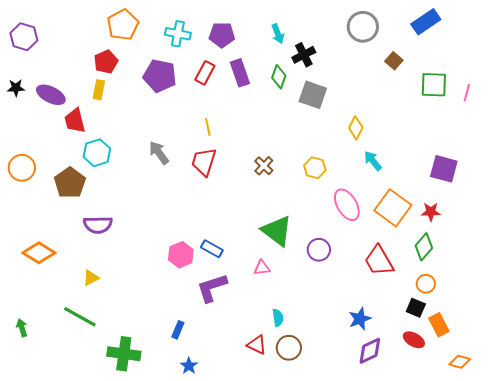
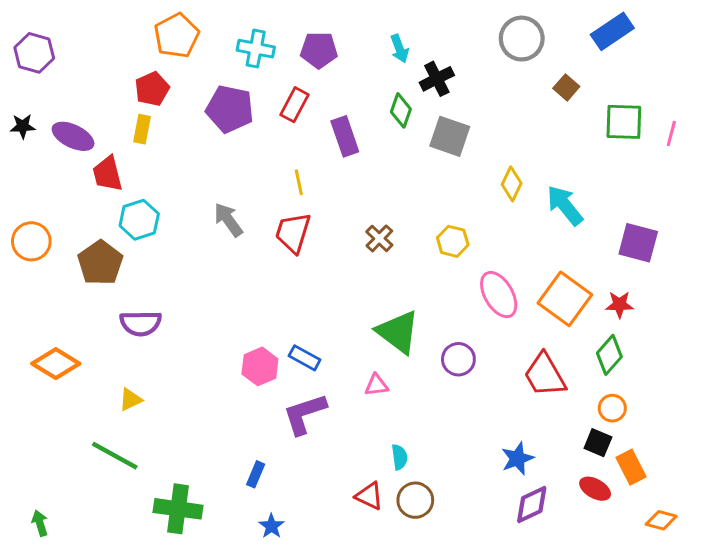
purple rectangle: (240, 73) -> (345, 136), moved
cyan arrow: (373, 161) -> (565, 205), moved, size x1.4
green arrow: (22, 328) -> (40, 523), moved

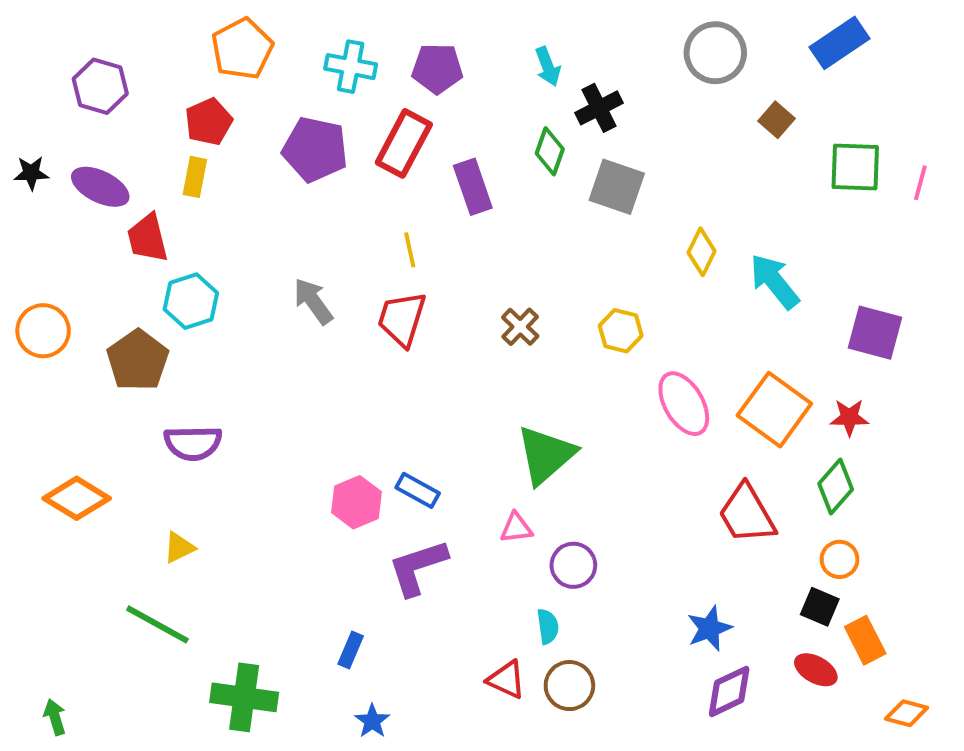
purple hexagon: (34, 53) -> (100, 86), moved
red rectangle: (294, 105) -> (404, 143), size x1.4
green triangle: (398, 332) -> (546, 455), turned 42
purple circle: (458, 359) -> (573, 565), moved

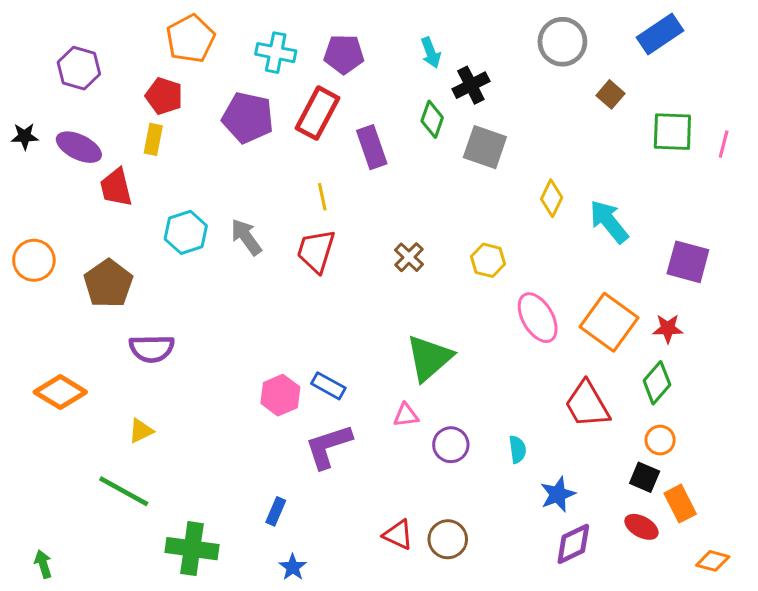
red pentagon: (209, 122) -> (164, 96), turned -30
cyan hexagon: (191, 301) -> (186, 232), moved
cyan semicircle: (548, 626) -> (517, 449), moved

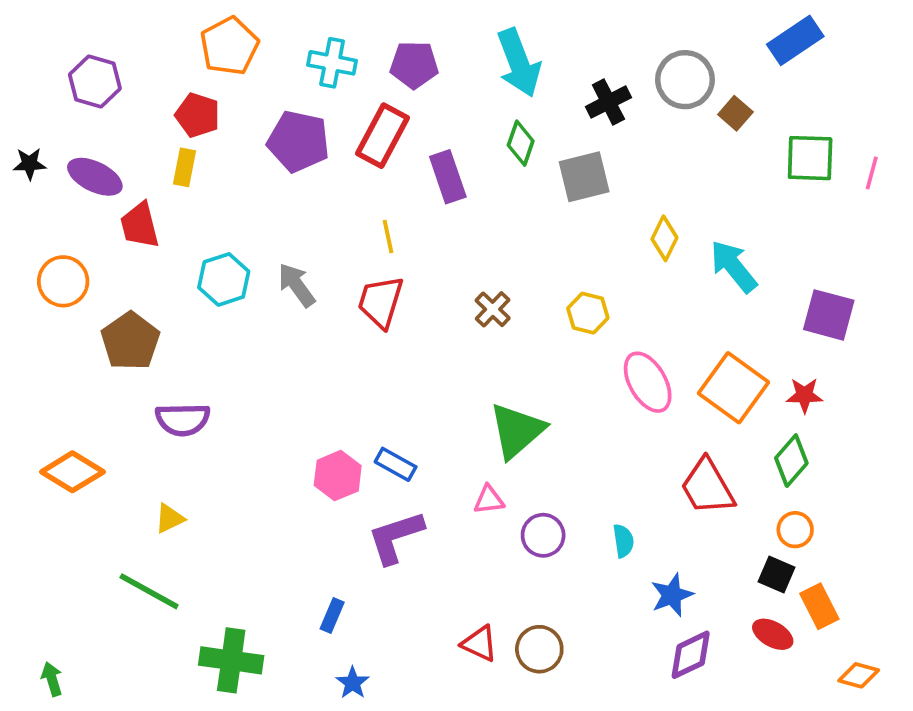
gray circle: (562, 42) -> (685, 80), moved
cyan arrow: (431, 53) -> (519, 63), size x1.8
black cross: (471, 85) -> (608, 102), moved
gray square: (485, 147) -> (584, 177), turned -33
orange circle: (34, 260) -> (63, 281), moved

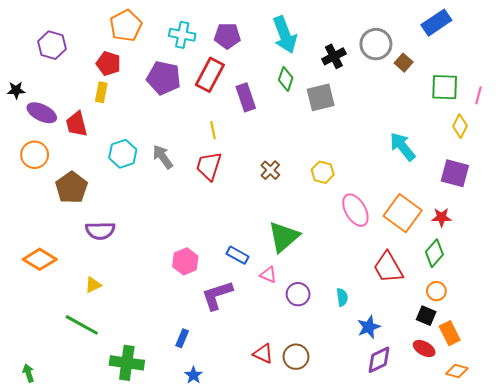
purple ellipse: (95, 177) -> (42, 113), moved
yellow diamond: (664, 238) -> (460, 126), moved
blue rectangle: (396, 464) -> (238, 255), moved
pink triangle: (489, 500) -> (268, 275), turned 30
orange diamond: (859, 675) -> (457, 371), moved

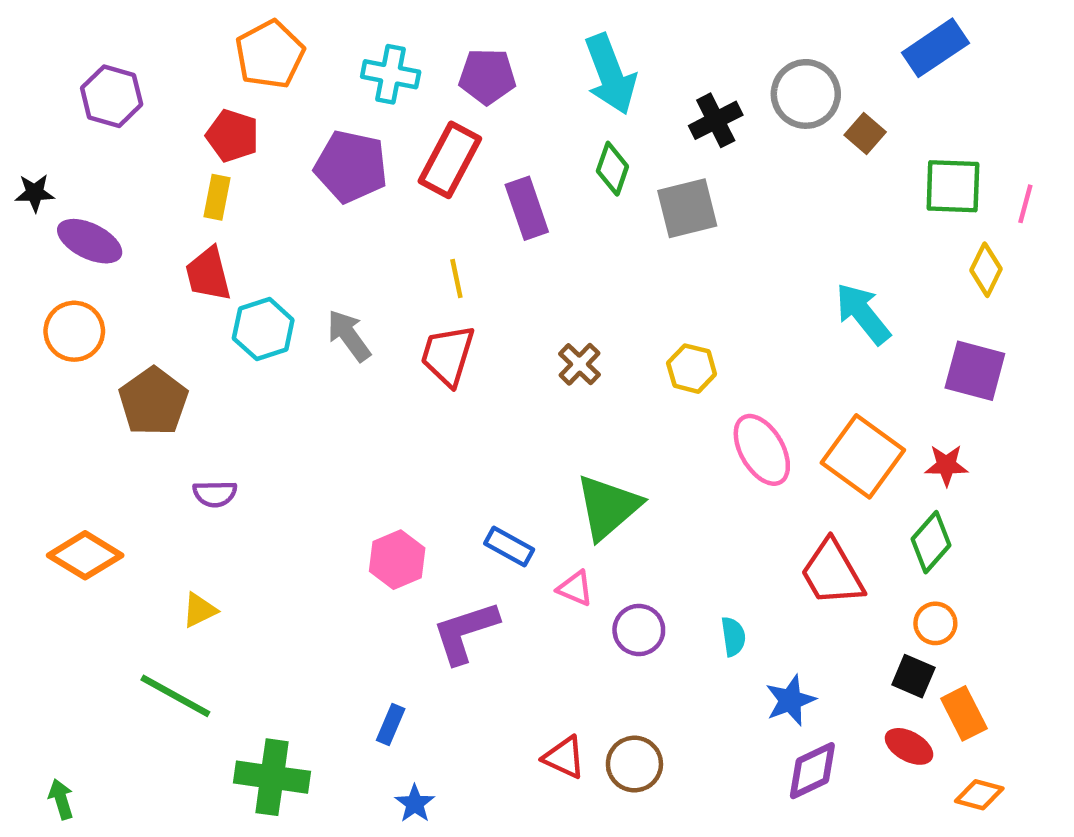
red trapezoid: (77, 124) -> (208, 274), moved
purple semicircle: (100, 231) -> (215, 494), size x0.7

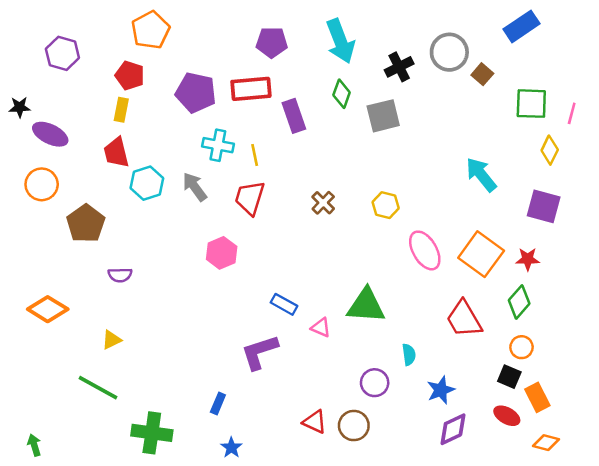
cyan cross: (391, 74) -> (218, 145), moved
red rectangle: (450, 160) -> (251, 89), turned 57
green triangle: (608, 507) -> (366, 306), moved, turned 45
pink hexagon: (397, 560) -> (222, 253), moved
purple circle: (639, 630) -> (375, 383), moved

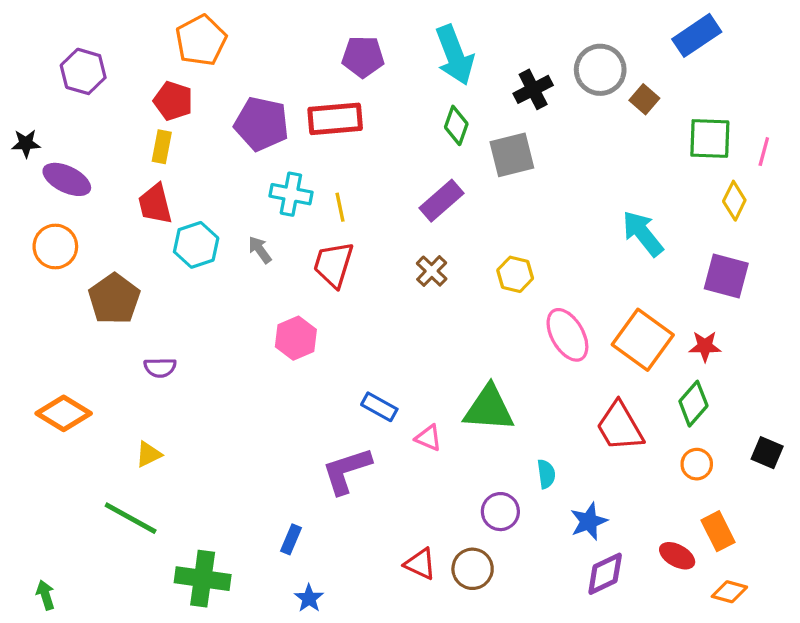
purple rectangle: (294, 116) -> (441, 201), moved, turned 68
gray arrow: (195, 187) -> (260, 250), size x0.7
black square: (509, 377) -> (767, 453), moved

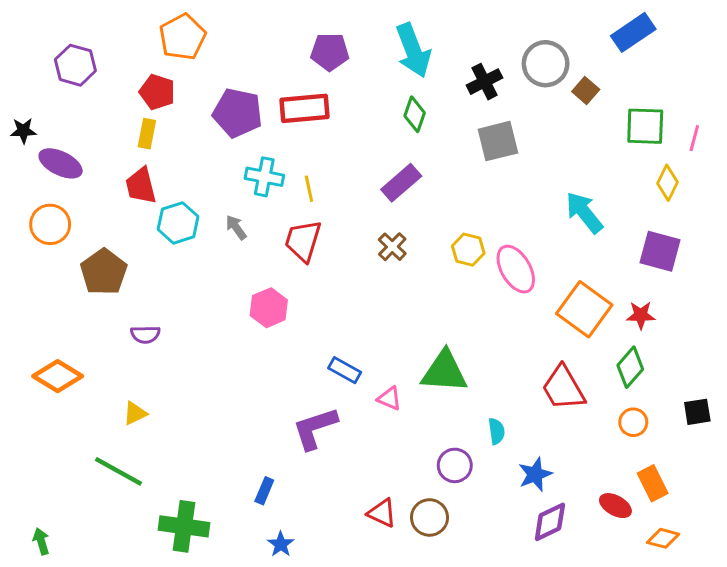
gray square: (512, 155) -> (498, 141), moved
pink ellipse: (567, 335) -> (516, 269), moved
black square: (767, 453) -> (697, 412), turned -32

